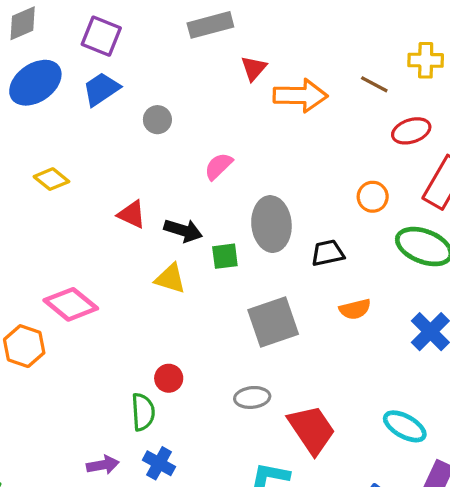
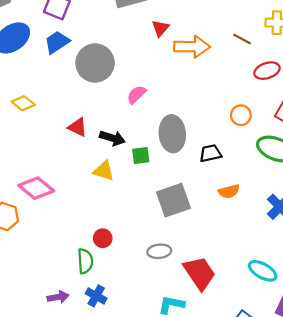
gray circle: (157, 120) -> (95, 63), size x2.0

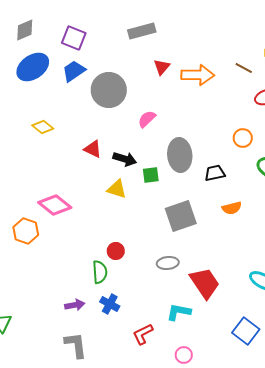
red triangle: (160, 28) -> (162, 67), moved

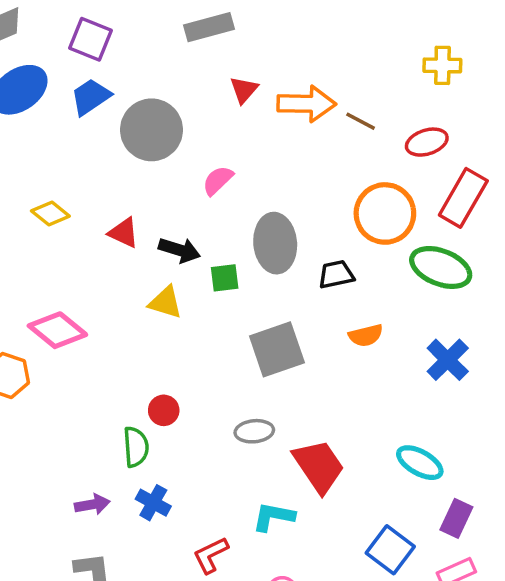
brown line: (244, 68) -> (361, 121), moved
yellow diamond: (43, 127) -> (50, 213), moved
orange circle: (243, 138) -> (385, 213), size x1.8

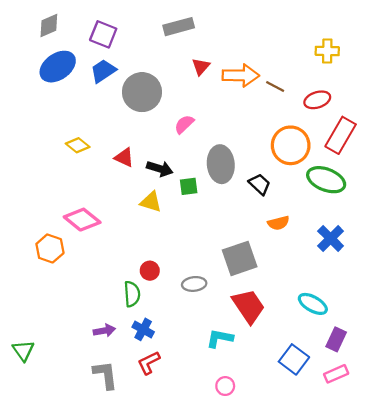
black trapezoid: (336, 274) -> (260, 184), turned 55
gray square: (277, 349) -> (240, 258), moved
gray ellipse: (254, 431) -> (194, 284), moved
red L-shape: (211, 555) -> (149, 363), moved

